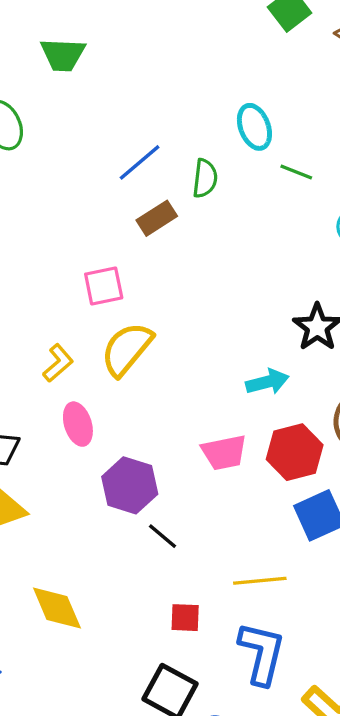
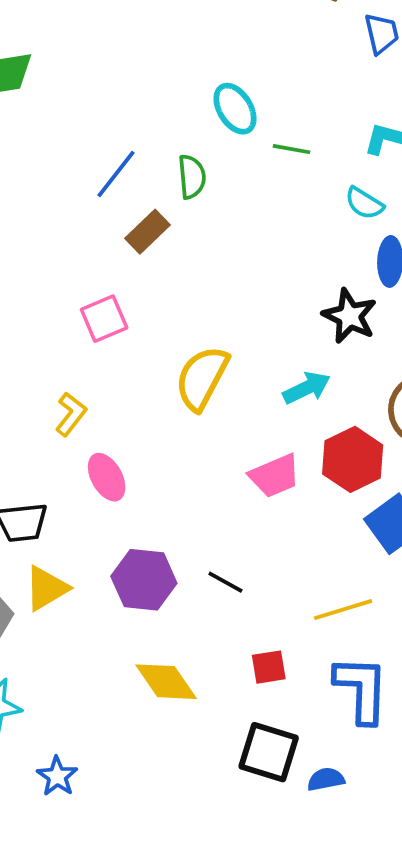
yellow semicircle: (127, 349) -> (202, 378), moved
purple hexagon: (130, 485) -> (144, 580), moved
yellow diamond: (57, 608) -> (166, 682), moved

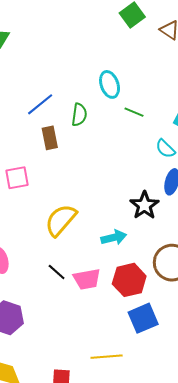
brown rectangle: (147, 232) -> (50, 138), turned -70
black line: (225, 582) -> (57, 272), moved

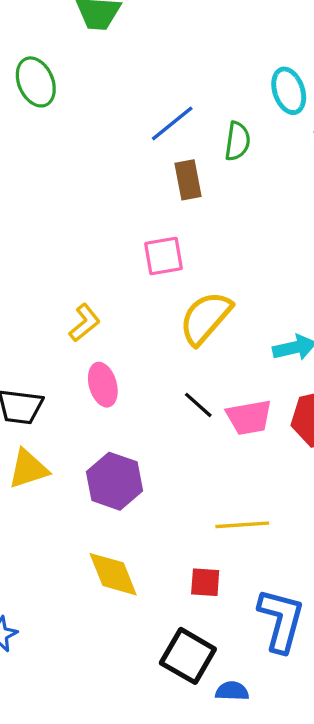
pink square: (17, 178) -> (164, 256), moved
yellow line: (107, 357) -> (242, 525), moved

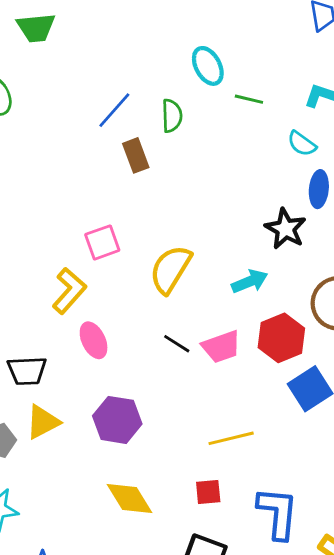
pink square: (164, 256) -> (102, 242), moved
yellow L-shape: (85, 323) -> (69, 291), size x1.4

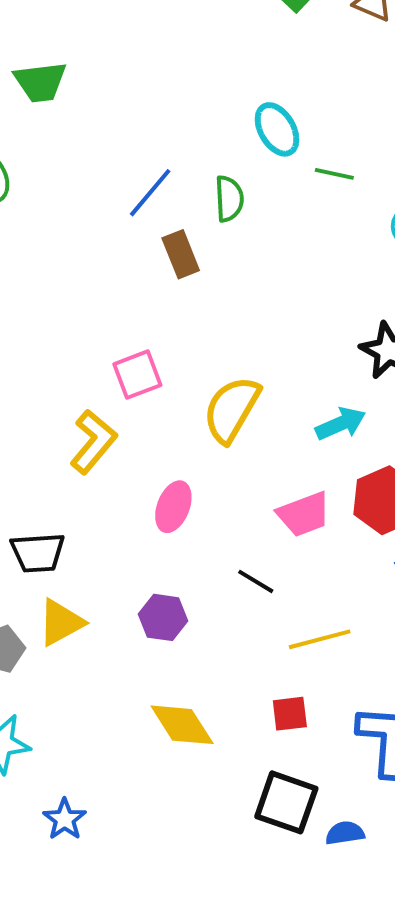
pink ellipse: (94, 340) -> (173, 507), moved, turned 48
black line: (177, 344) -> (256, 581), moved
purple hexagon: (117, 420) -> (163, 617), size x0.7

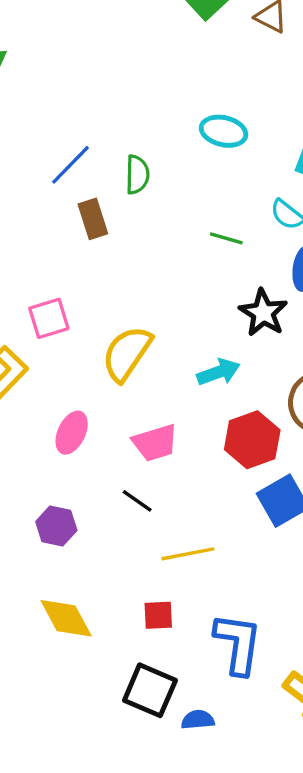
cyan ellipse: (277, 129) -> (224, 131), moved, turned -51
green line: (334, 174) -> (226, 238), moved
pink trapezoid: (304, 514) -> (155, 443), moved

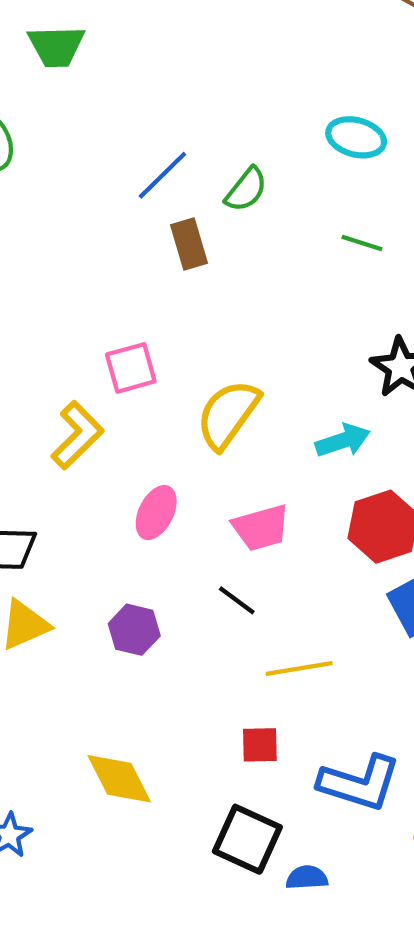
green semicircle: (137, 175) -> (246, 189), turned 36
green line: (226, 238) -> (362, 243), moved
yellow diamond: (66, 618) -> (119, 779), moved
blue L-shape: (238, 644) -> (359, 783), turned 98

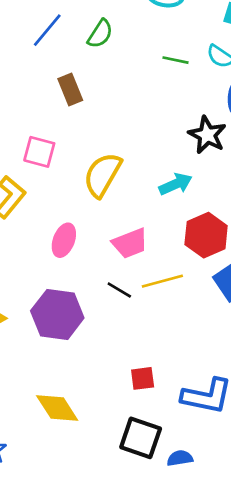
brown rectangle: (189, 244) -> (70, 89), moved
pink square: (131, 368) -> (39, 152), turned 36
purple hexagon: (134, 630) -> (57, 314), size x1.6
yellow line: (299, 668) -> (162, 281), moved

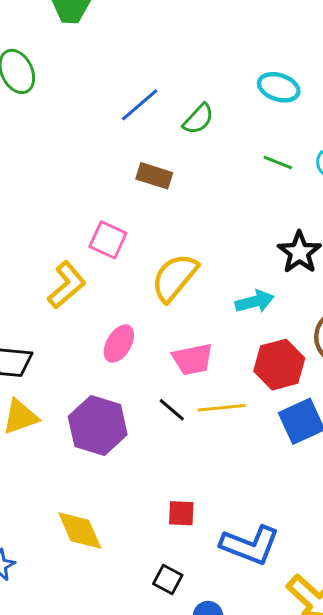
brown rectangle: (70, 89) -> (154, 176), turned -60
black square: (141, 438) -> (168, 580), size x0.6

